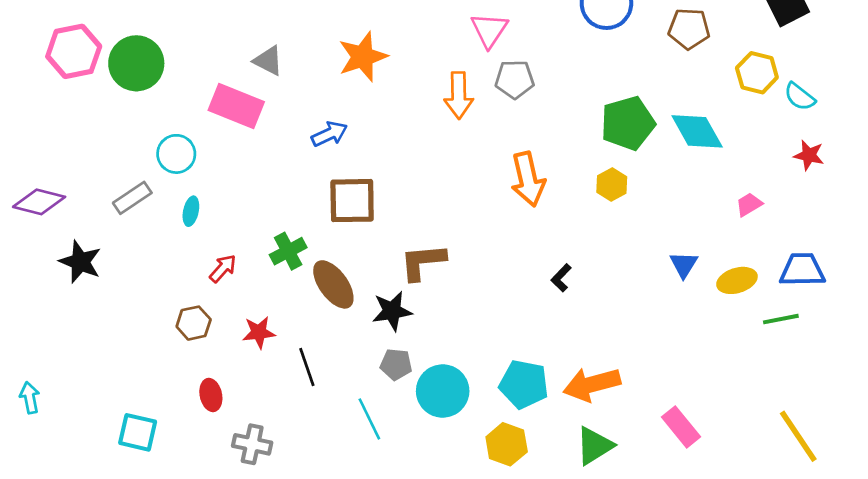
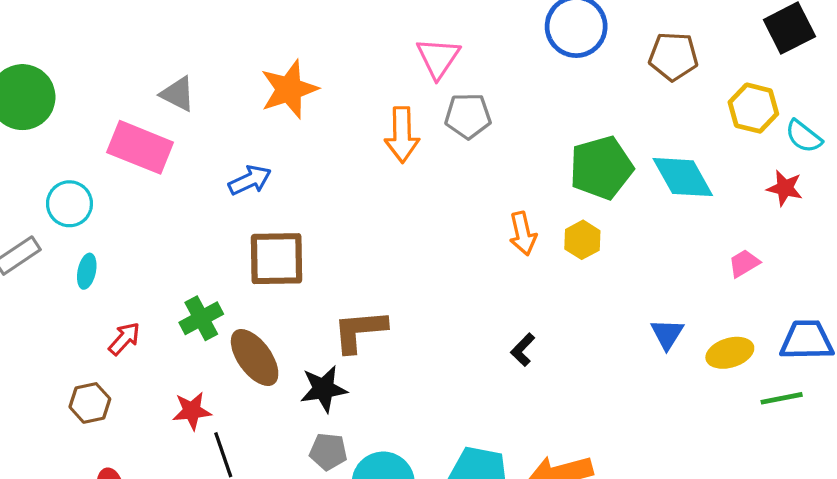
red star: (809, 155) -> (785, 188), moved
orange arrow: (528, 179) -> (523, 234), moved, size x0.7
red star: (259, 332) -> (192, 411), moved

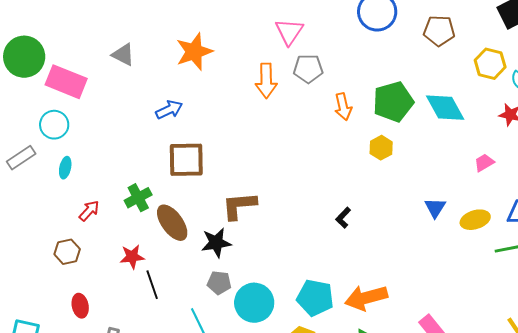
pink rectangle: (140, 147) -> (66, 82), moved
orange arrow: (523, 234) -> (343, 107), moved

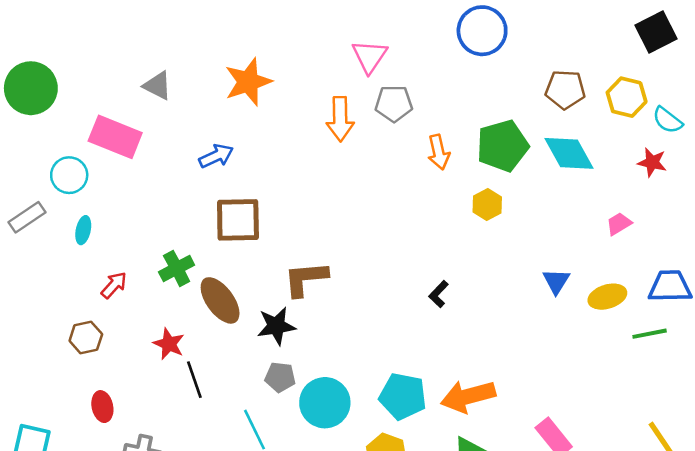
brown pentagon: (439, 31) -> (565, 89), moved
pink rectangle: (66, 82) -> (115, 137), moved
red star: (132, 257) -> (169, 344), turned 30

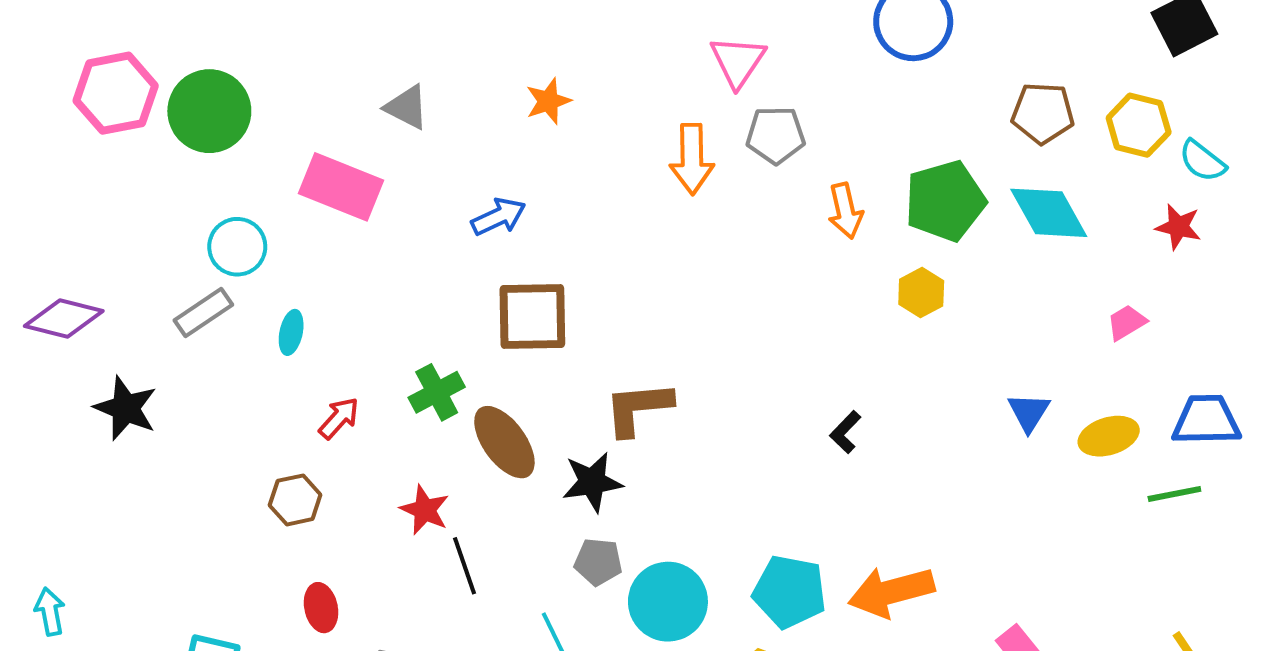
orange star: (248, 82) -> (548, 101), size x0.6
cyan circle: (69, 175) -> (237, 247), moved

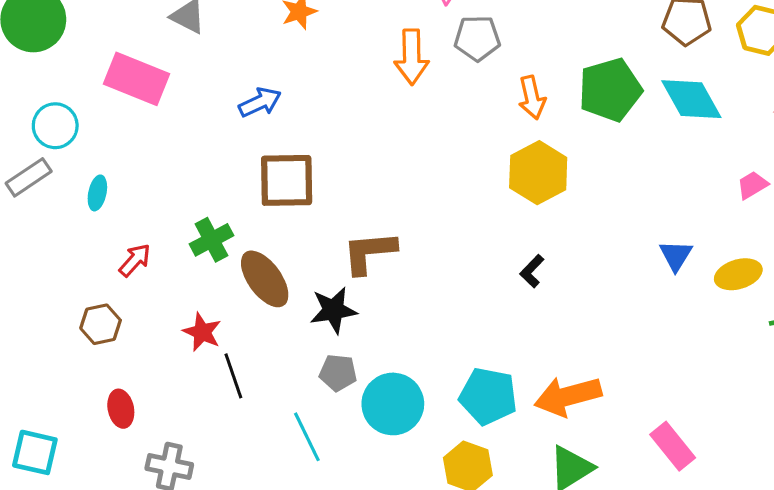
yellow hexagon: (921, 293) -> (538, 173), moved, size x1.6

